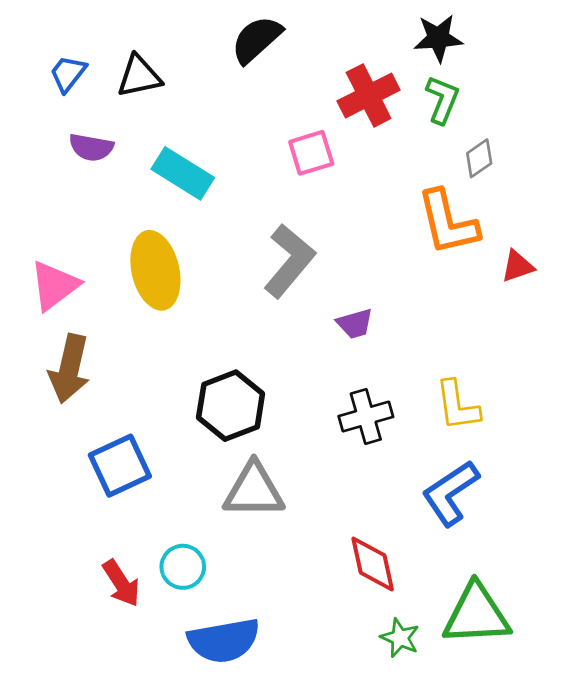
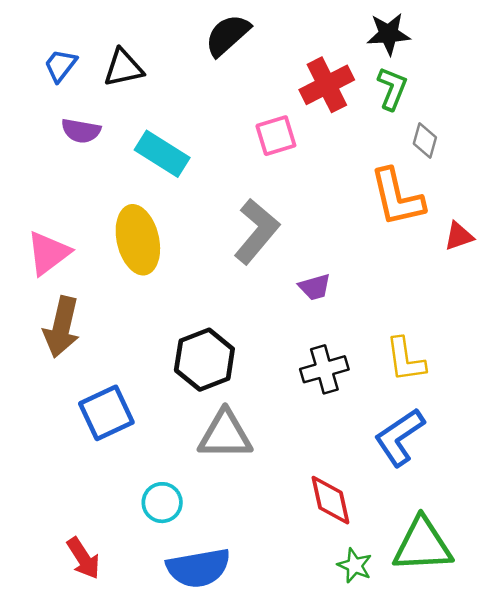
gray diamond: (479, 158) -> (425, 140), turned -40
red arrow: (121, 583) -> (83, 558), moved

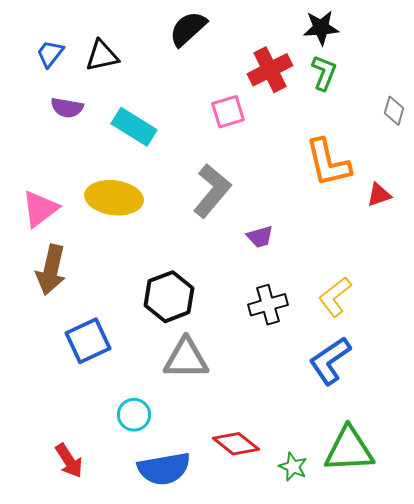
gray diamond: (425, 140) -> (394, 111), moved
yellow ellipse: (138, 240) -> (114, 198), turned -70
yellow L-shape: (405, 360) -> (335, 297), turned 60
red diamond: (330, 500) -> (236, 444), moved, turned -39

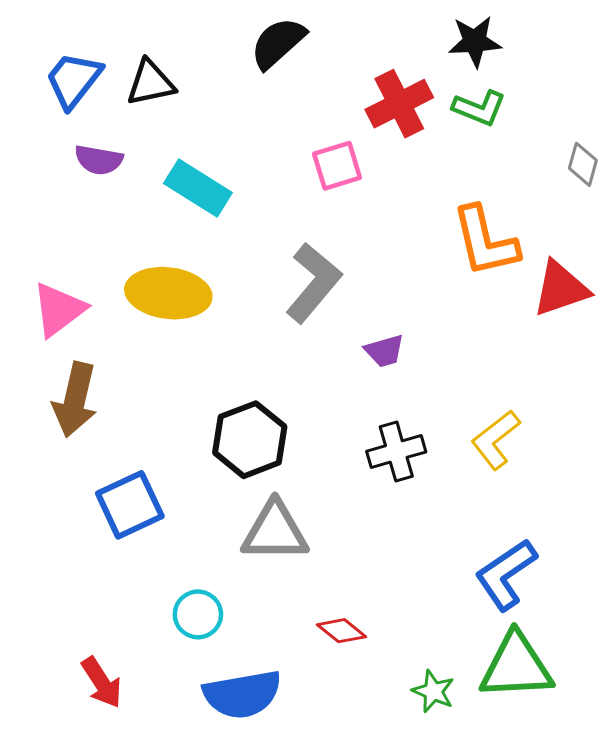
blue trapezoid: (50, 54) -> (74, 80), size x1.4
green L-shape: (324, 73) -> (479, 108), turned 90
red triangle: (379, 195) -> (561, 289), size x1.6
blue L-shape: (330, 361) -> (506, 574), moved
red diamond: (236, 444) -> (342, 631), moved, size x0.7

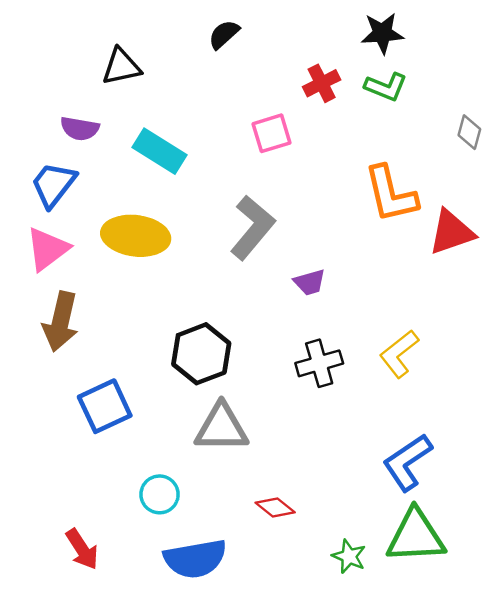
black semicircle: (278, 43) -> (224, 34), size x0.7
blue trapezoid: (74, 80) -> (53, 185), moved
red cross: (399, 104) -> (322, 83), size x0.7

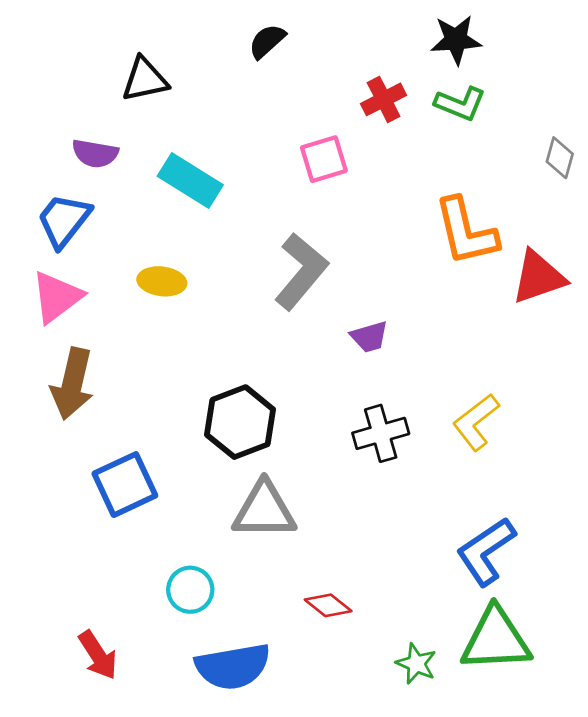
yellow ellipse: (136, 236) -> (162, 281), size x0.6

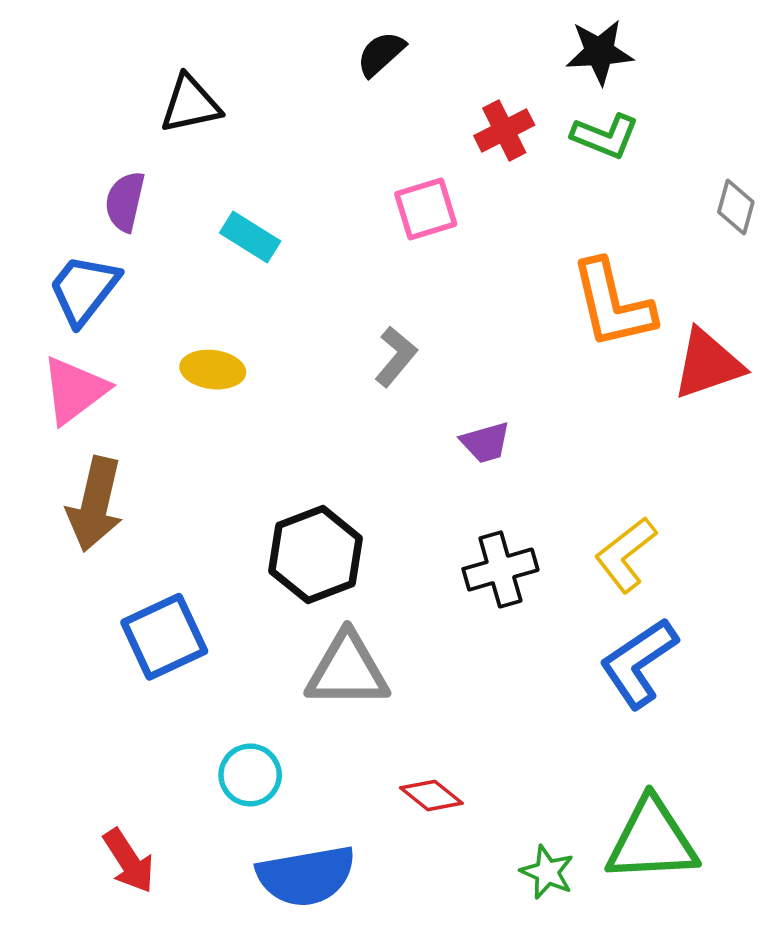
black semicircle: (267, 41) -> (381, 54), moved
purple semicircle: (95, 153) -> (125, 201), turned 93
cyan rectangle: (190, 180) -> (250, 237), size x0.7
gray L-shape: (301, 271) -> (396, 356), size x0.6
blue L-shape: (486, 551) -> (639, 663), moved

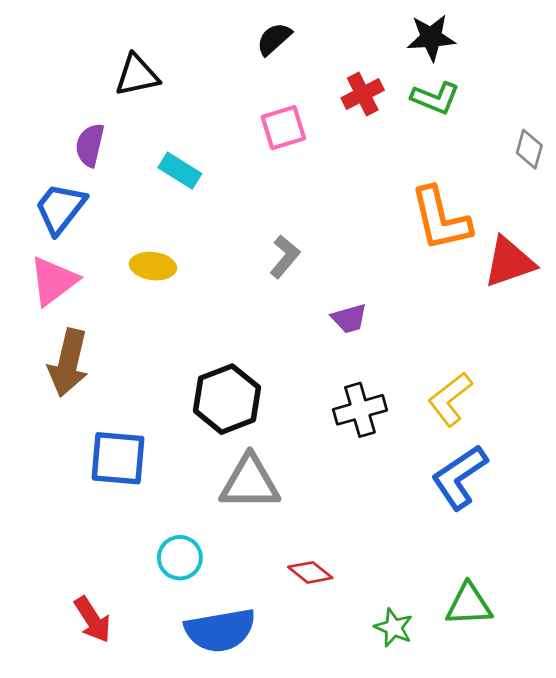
pink square: (426, 209) -> (283, 128), moved
blue square: (164, 637) -> (118, 458), turned 30
green triangle: (652, 840) -> (469, 605), size x0.7

